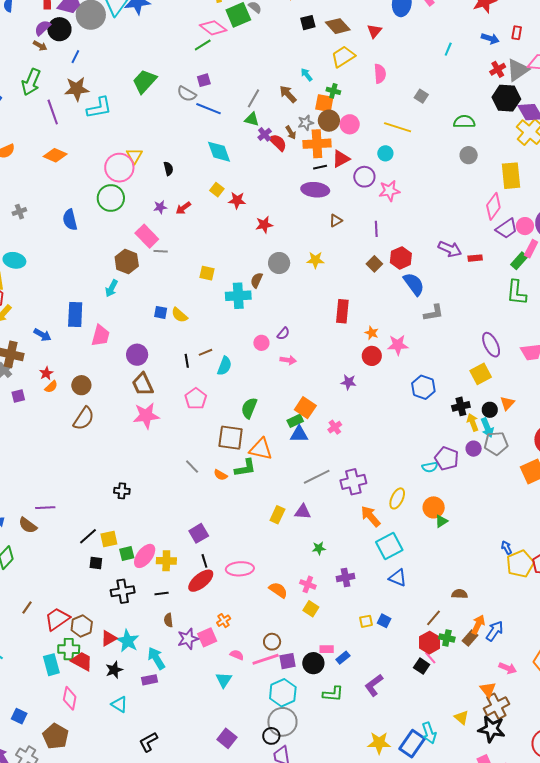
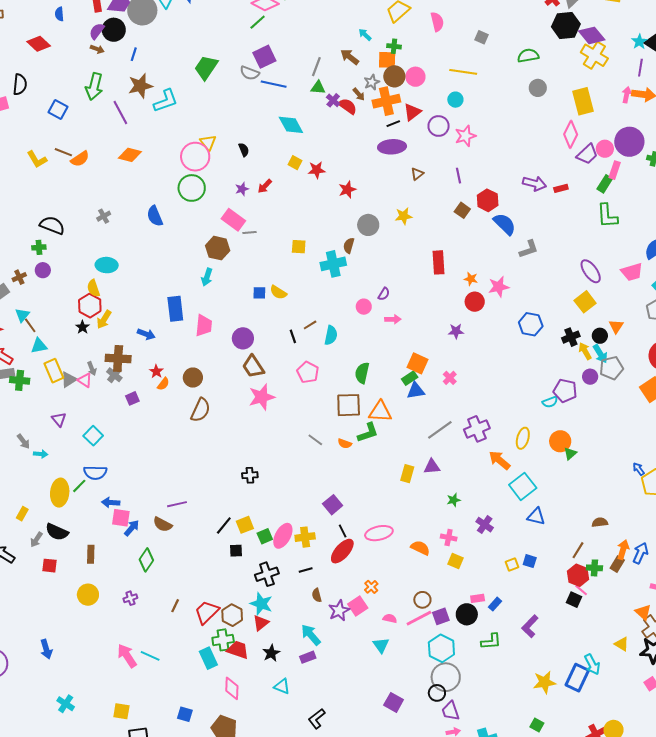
purple square: (204, 80) -> (264, 57), size x1.6
purple cross: (346, 578) -> (485, 525), turned -36
cyan star: (128, 641) -> (261, 604), moved

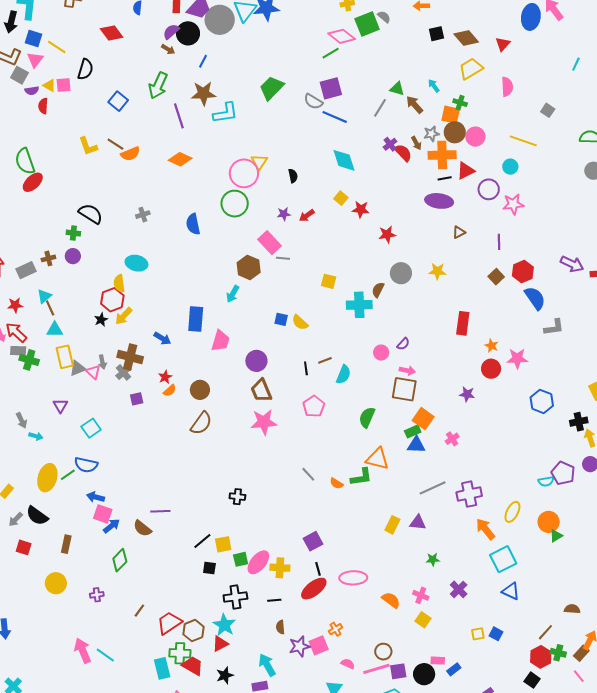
green triangle: (318, 88) -> (397, 89), moved
brown square: (349, 405) -> (404, 389), moved
pink line: (581, 590) -> (579, 676), moved

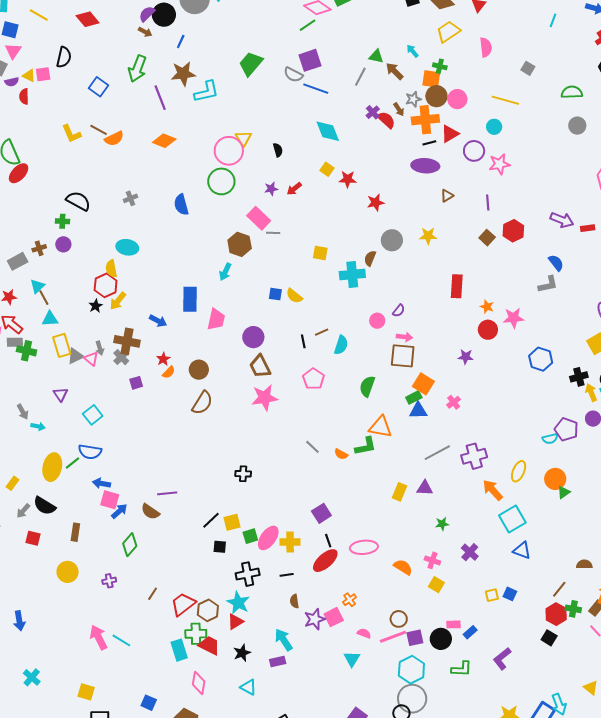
yellow line: (57, 47) -> (39, 15), moved
blue semicircle: (535, 298) -> (556, 263), moved, size x0.7

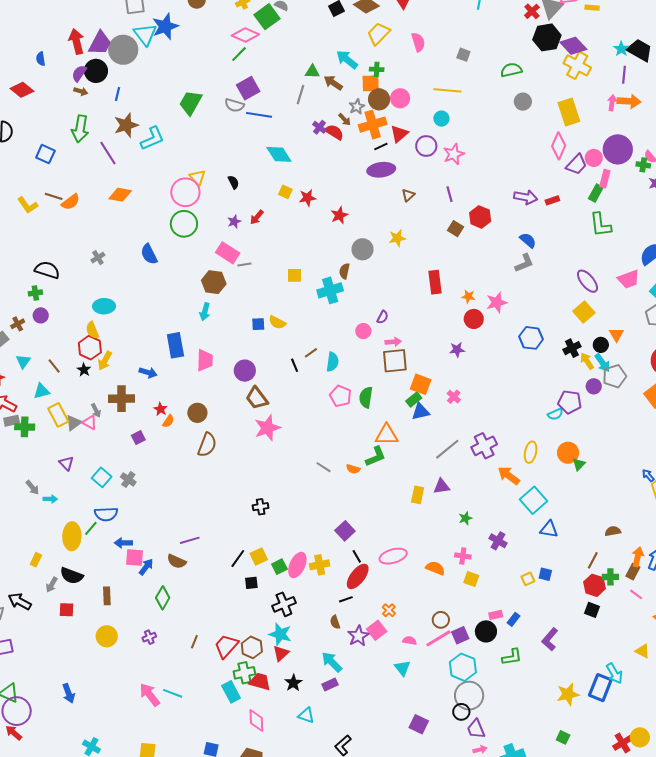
cyan arrow: (412, 51) -> (347, 60), size x1.6
brown line: (44, 298) -> (54, 366), moved
gray cross: (121, 357) -> (128, 480), moved
pink pentagon: (314, 379) -> (340, 396), moved
black line: (287, 575) -> (346, 599), moved

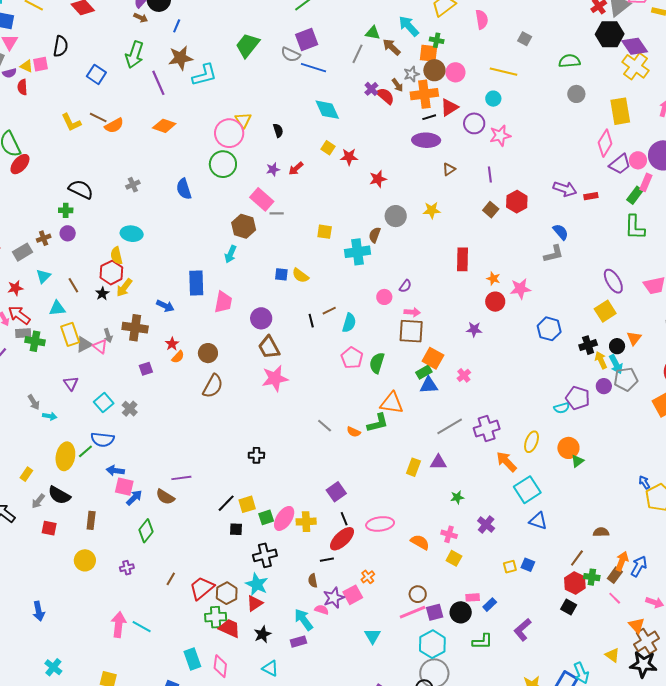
pink semicircle: (409, 641) -> (322, 610), moved
cyan rectangle: (231, 692) -> (192, 659), moved
pink arrow: (150, 695) -> (119, 625), turned 35

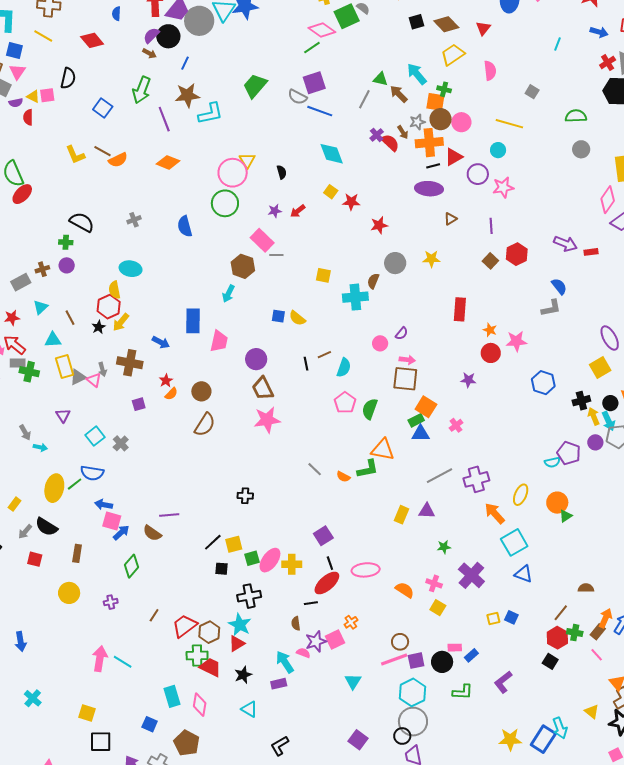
purple cross: (486, 525) -> (471, 575), size x1.5

